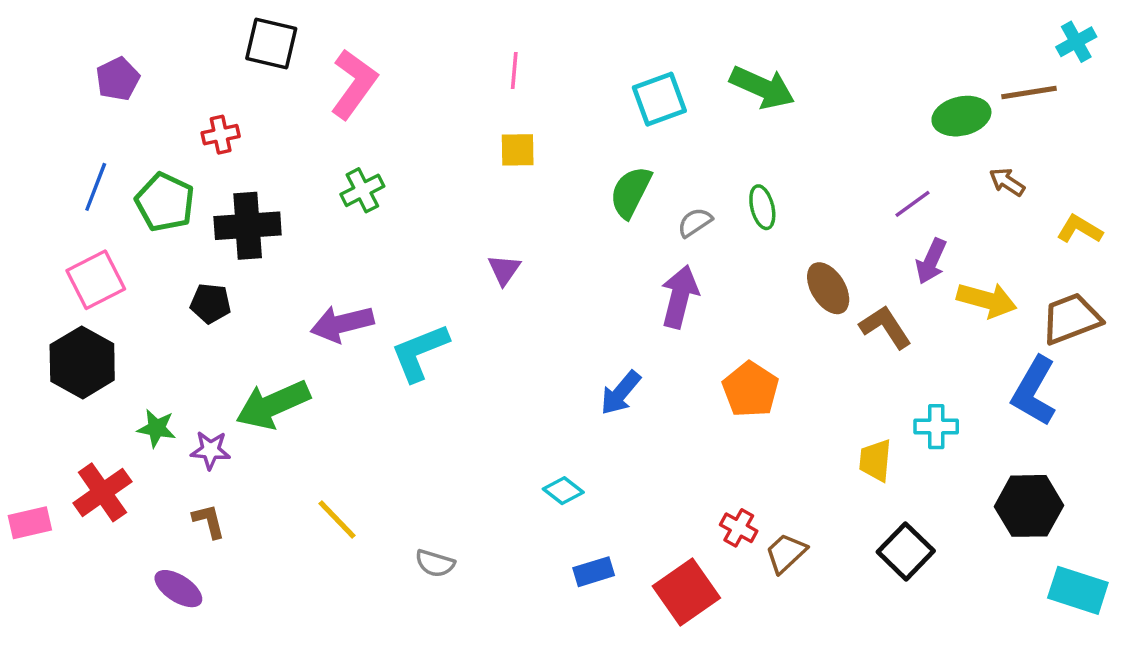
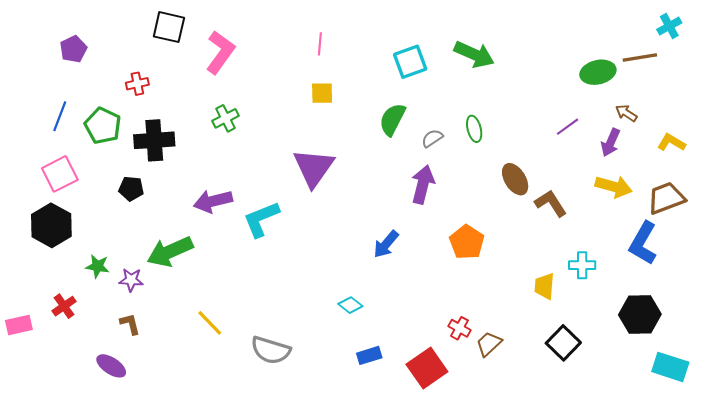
purple arrow: (931, 261) -> (611, 142), moved
purple triangle: (504, 270) -> (314, 168), size x2.0
red cross: (102, 492) -> (64, 306), size x0.7
gray semicircle: (435, 563) -> (271, 350), size x1.6

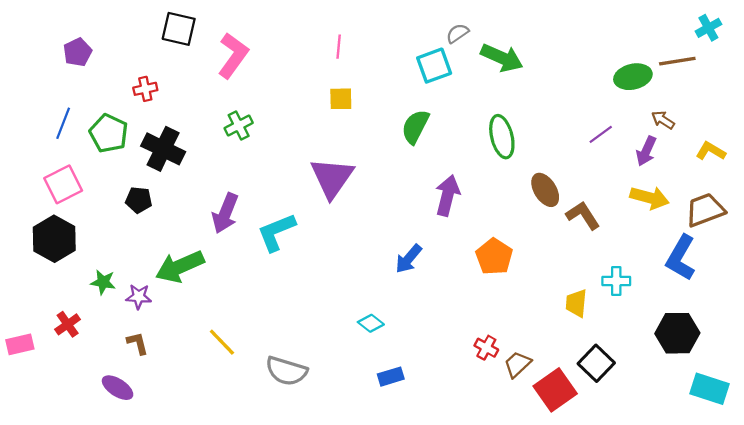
green ellipse: (474, 129) -> (502, 137), size x1.5
gray semicircle: (432, 138) -> (457, 33), moved
black cross: (154, 140) -> (163, 149), turned 30
purple arrow: (213, 201) -> (225, 213), turned -54
red square: (427, 368) -> (555, 390), moved

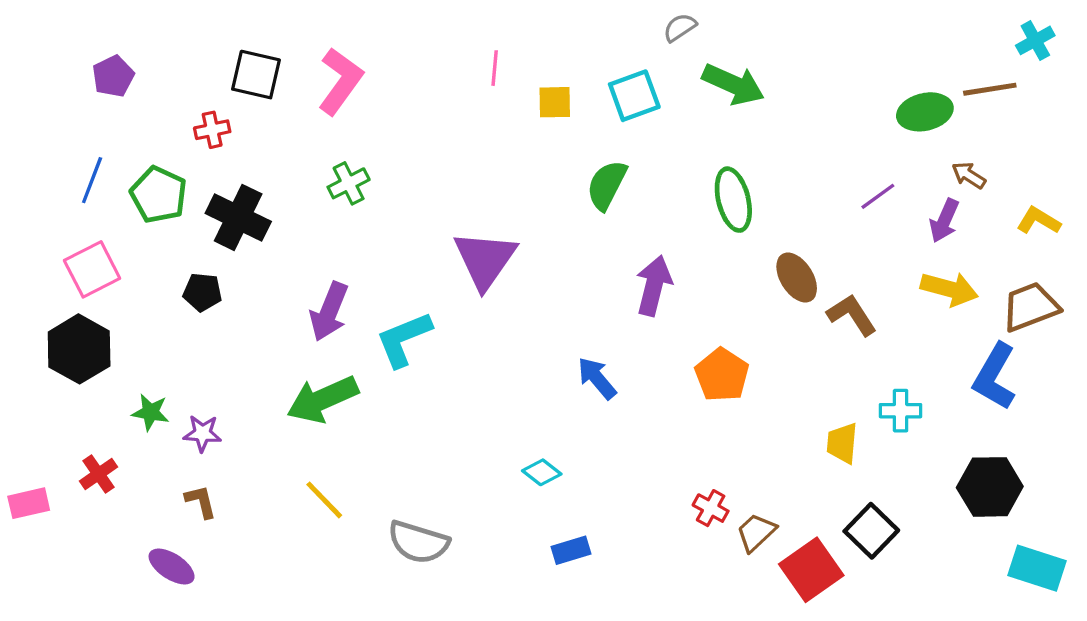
black square: (179, 29) -> (256, 75), moved
gray semicircle: (457, 33) -> (680, 27), moved
yellow square: (341, 99) -> (555, 102), moved
blue arrow: (409, 259) -> (597, 378), turned 100
green arrow: (180, 267) -> (323, 399), moved

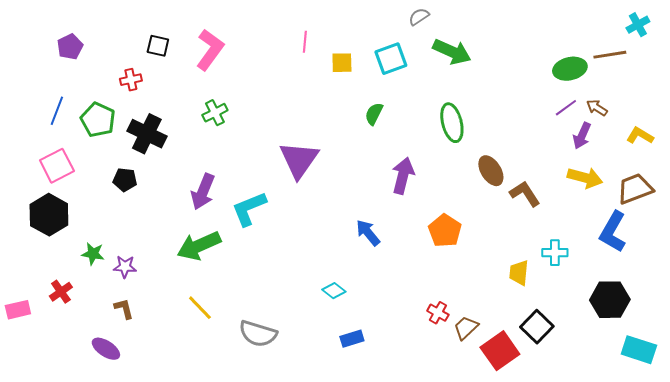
black square: (256, 75) -> (158, 46), size x0.7
green semicircle: (607, 185) -> (374, 114), size x0.7
purple line: (878, 196) -> (566, 108), moved

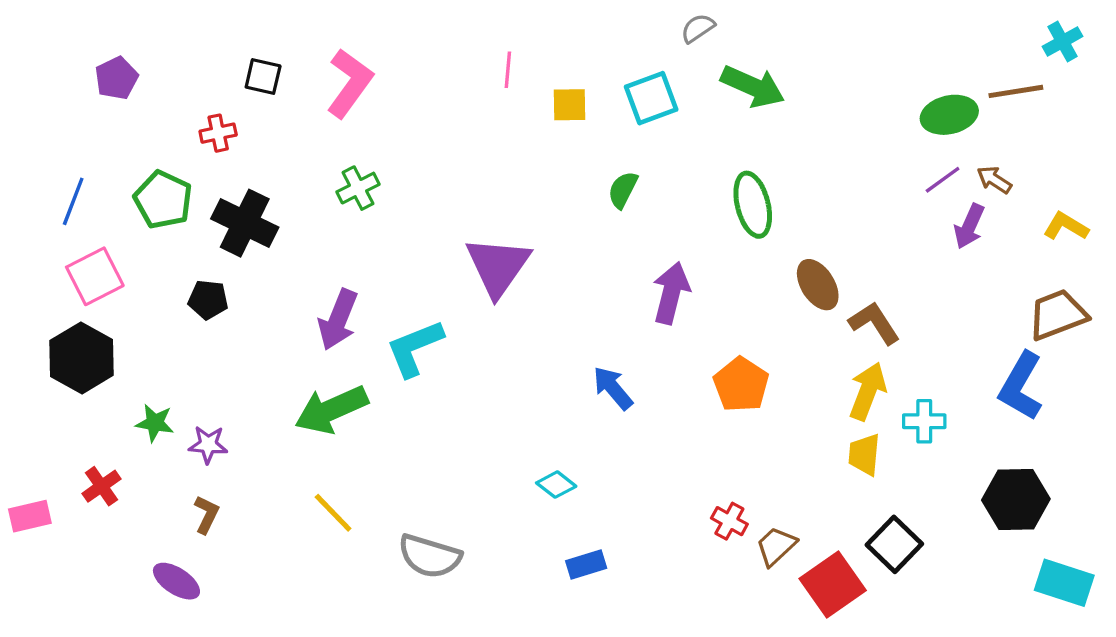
blue line: (57, 111) -> (73, 201), moved
yellow arrow: (585, 178) -> (868, 391), moved, turned -84
brown L-shape: (124, 309) -> (206, 514), turned 40

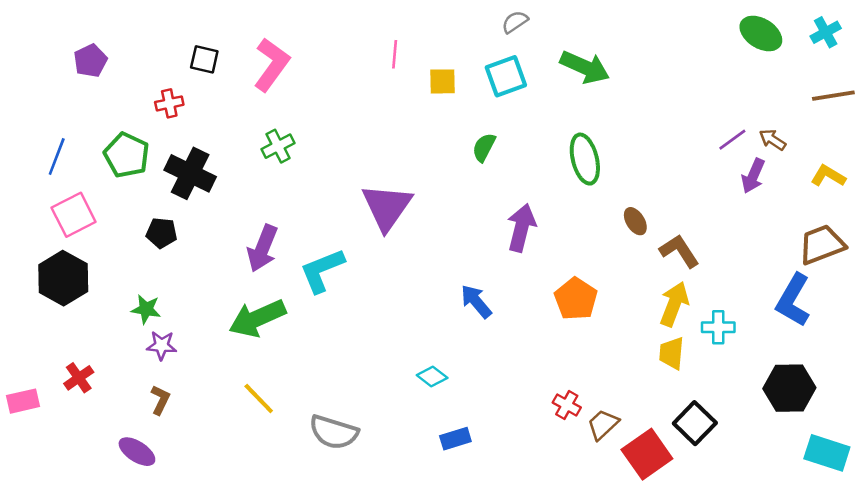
gray semicircle: (698, 28) -> (515, 22), moved
brown line: (1016, 91) -> (833, 96), moved
green ellipse: (949, 115) -> (761, 34), moved, turned 45
brown ellipse: (818, 285) -> (635, 221), size x0.7
green star: (155, 423) -> (146, 309), moved

